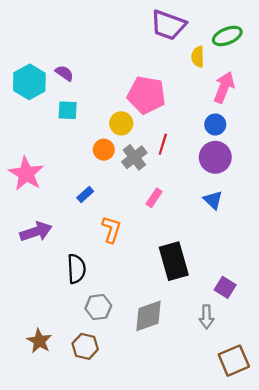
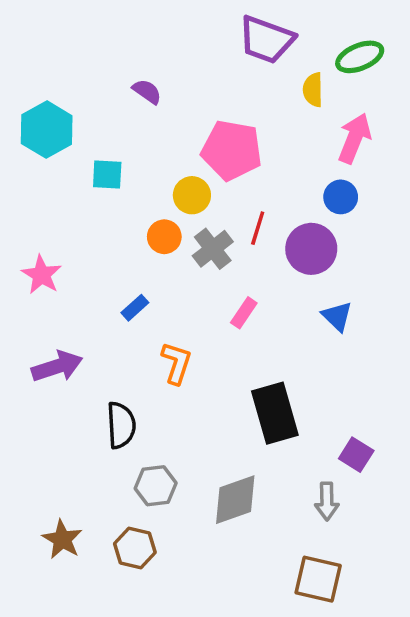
purple semicircle: (64, 73) -> (147, 91), moved
purple circle: (215, 157) -> (311, 249), moved
pink star: (26, 174) -> (42, 275), size x0.7
brown square: (234, 361) -> (318, 579), moved, turned 36

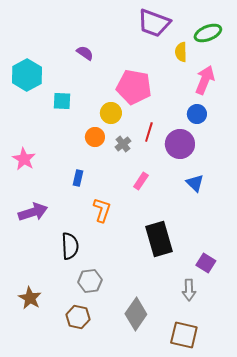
gray cross: (213, 249) -> (123, 144), size x0.7
blue rectangle: (135, 308) -> (78, 178), turned -35
gray diamond: (235, 500) -> (136, 314), moved, turned -36
brown star: (62, 539) -> (30, 298), moved

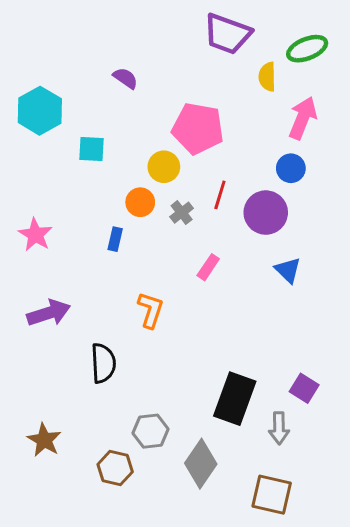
blue rectangle: (78, 178) -> (115, 239), moved
black rectangle: (159, 239) -> (235, 399), moved, turned 36
gray hexagon: (90, 281) -> (151, 431), moved

